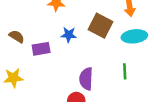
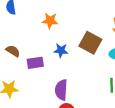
purple semicircle: (86, 79) -> (61, 90), moved

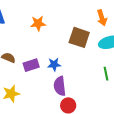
blue star: (61, 50) -> (54, 64), moved

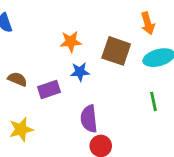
orange star: (38, 23) -> (71, 42), moved
blue star: (54, 64) -> (80, 72), moved

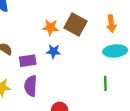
brown square: (116, 51) -> (76, 24), moved
purple semicircle: (89, 119) -> (31, 86), moved

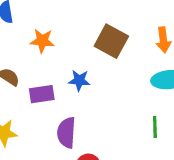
orange star: (50, 27) -> (42, 41), moved
purple semicircle: (31, 86) -> (66, 133), moved

